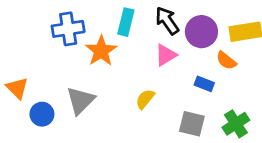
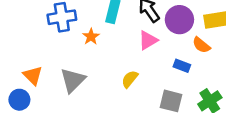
orange star: (101, 51) -> (91, 37), size x0.6
orange triangle: (17, 88) -> (33, 75), moved
blue circle: (42, 114) -> (19, 100), moved

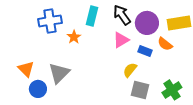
blue rectangle: (182, 66) -> (145, 51), moved
yellow semicircle: (130, 79) -> (130, 70), moved
blue circle: (19, 100) -> (38, 89), moved

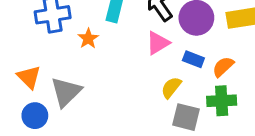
orange semicircle: (165, 44) -> (223, 67), moved, turned 98
orange triangle: (26, 69) -> (29, 77), moved
green cross: (172, 90) -> (222, 101), moved, turned 30

